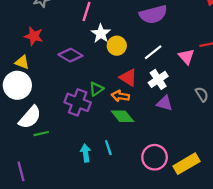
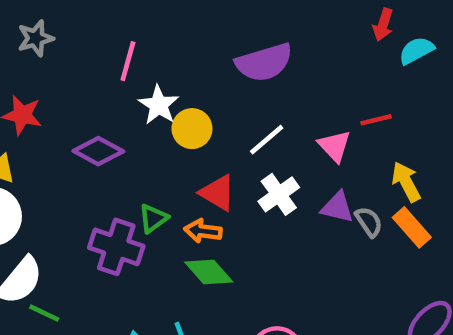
purple triangle: (165, 103) -> (337, 207), moved
green line: (41, 134) -> (44, 313), turned 40

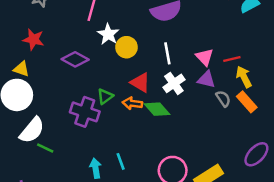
red line: (376, 120) -> (232, 59), moved
white line: (267, 140) -> (167, 53), turned -60
purple triangle: (337, 207) -> (206, 79), moved
green diamond: (209, 272) -> (157, 109), moved

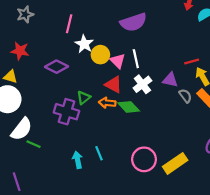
pink triangle: (205, 57) -> (118, 61), moved

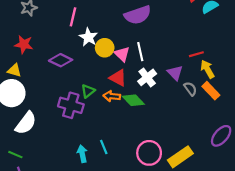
purple triangle: (170, 80) -> (175, 73), turned 35
green line: (33, 144) -> (15, 155), moved

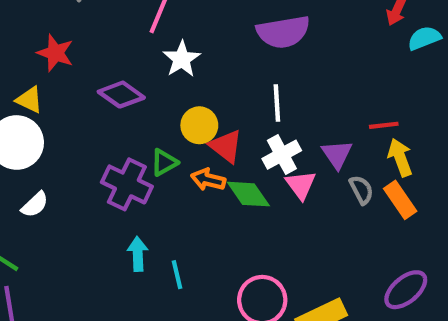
yellow circle: (105, 48) -> (199, 125), moved
pink triangle: (122, 54) -> (301, 185), moved
white semicircle: (26, 123) -> (35, 205), size x0.6
cyan arrow: (82, 154) -> (138, 254), moved

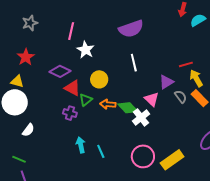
red star: (55, 53) -> (26, 57), turned 30
red triangle: (226, 146) -> (72, 88), moved
purple triangle: (337, 154) -> (166, 82), turned 42
white cross: (282, 155) -> (141, 117), moved
purple cross: (127, 184) -> (70, 113), size x0.6

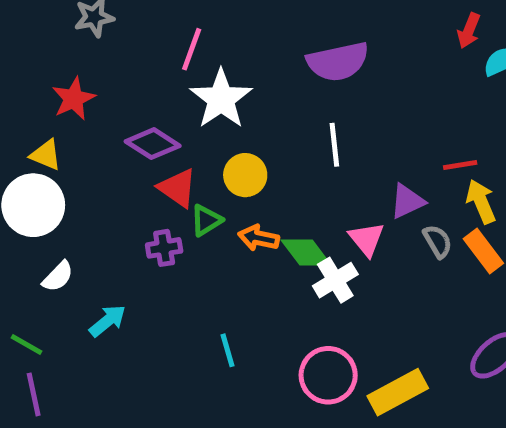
white star: (86, 50) -> (221, 99), size x1.4
purple cross: (70, 113) -> (164, 248), turned -32
cyan arrow: (81, 145) -> (108, 321), moved, turned 56

